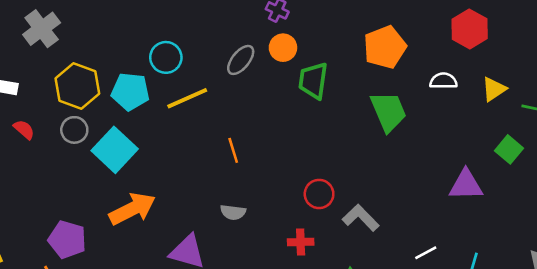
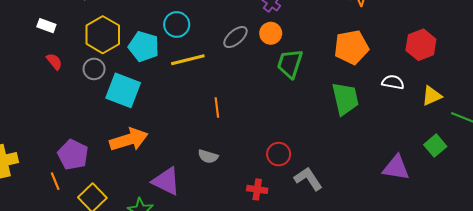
cyan square: (115, 150) -> (123, 90), turned -32

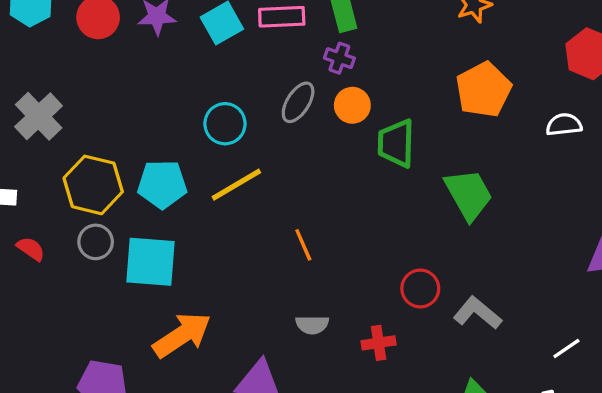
cyan circle: (177, 24) -> (225, 124), moved
gray ellipse: (235, 37) -> (298, 102), moved
green trapezoid: (345, 99) -> (469, 194), moved
red cross: (257, 189) -> (379, 343), moved

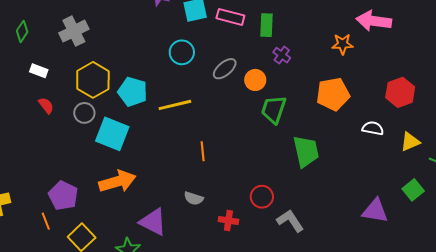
purple cross: (339, 58) -> (282, 55), moved
cyan circle: (225, 124) -> (182, 52), moved

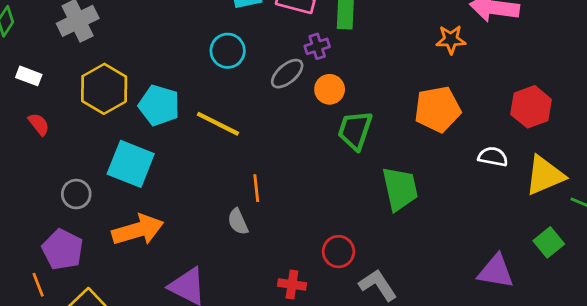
purple cross: (282, 55) -> (317, 46), moved, turned 36
yellow line: (175, 105) -> (218, 124), turned 40
gray circle: (84, 113) -> (76, 194), moved
yellow triangle: (410, 142) -> (545, 175), size x1.5
gray semicircle: (194, 198) -> (238, 222), moved, turned 48

